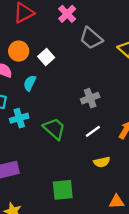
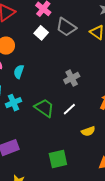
white square: (46, 57) -> (41, 33), moved
white line: (93, 131) -> (69, 109), moved

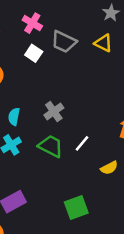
cyan semicircle: (19, 72) -> (14, 117), moved
gray cross: (72, 78) -> (54, 112), moved

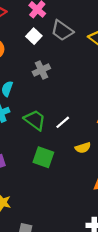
gray cross: (54, 112) -> (41, 70), moved
green square: (76, 207) -> (43, 157), moved, turned 30

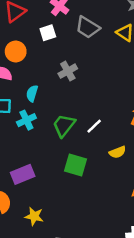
white square: (34, 36) -> (48, 33), moved, turned 32
green trapezoid: (35, 120) -> (64, 125), turned -85

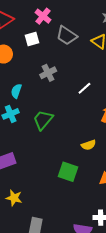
white line: (94, 126) -> (84, 88), moved
green square: (75, 165) -> (68, 172), moved

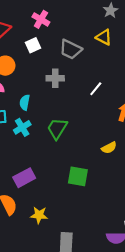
gray trapezoid: (67, 35) -> (71, 49), moved
gray cross: (48, 73) -> (55, 78), turned 35
green square: (68, 172) -> (78, 176), moved

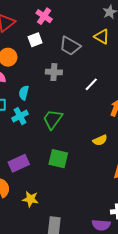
green square: (78, 176) -> (58, 159), moved

